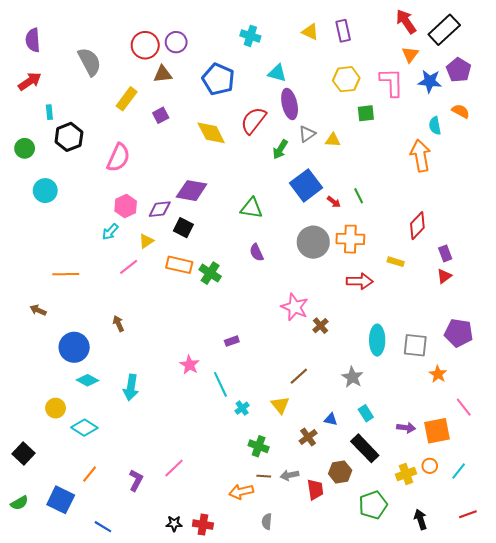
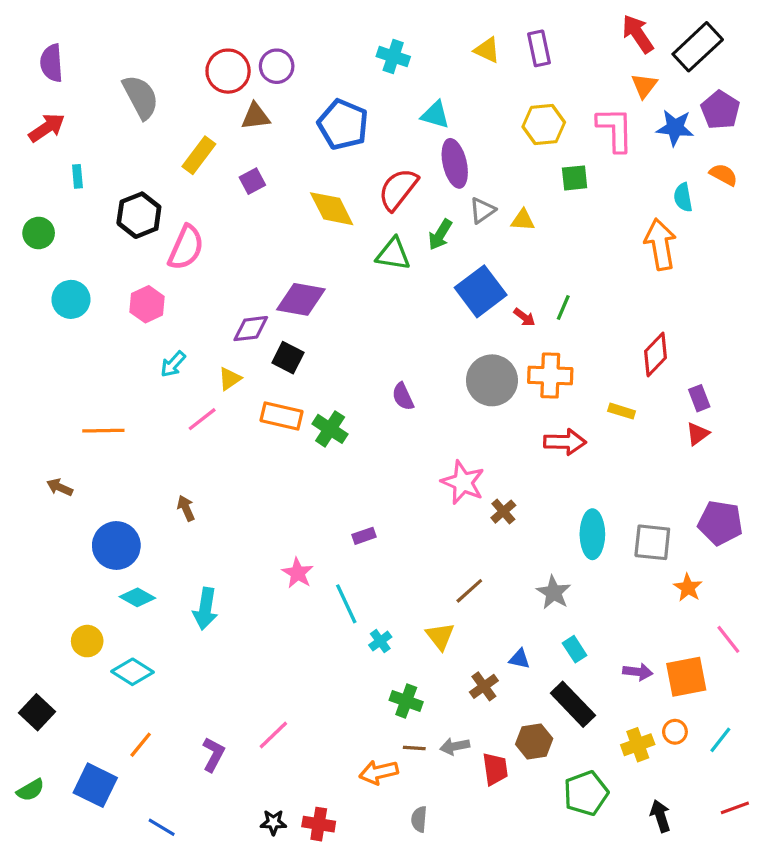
black hexagon: (69, 137) -> (139, 215), moved
green line: (359, 196) -> (563, 307), turned 49
pink hexagon: (126, 206) -> (147, 304), moved
green triangle: (251, 208) -> (393, 254), moved

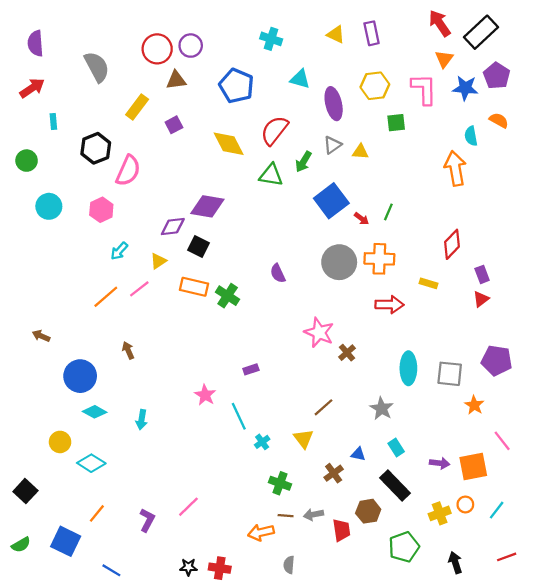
purple ellipse: (455, 163) -> (334, 104), moved
orange line: (103, 431) -> (106, 297), moved, turned -40
cyan arrow: (205, 609) -> (142, 420), size x0.7

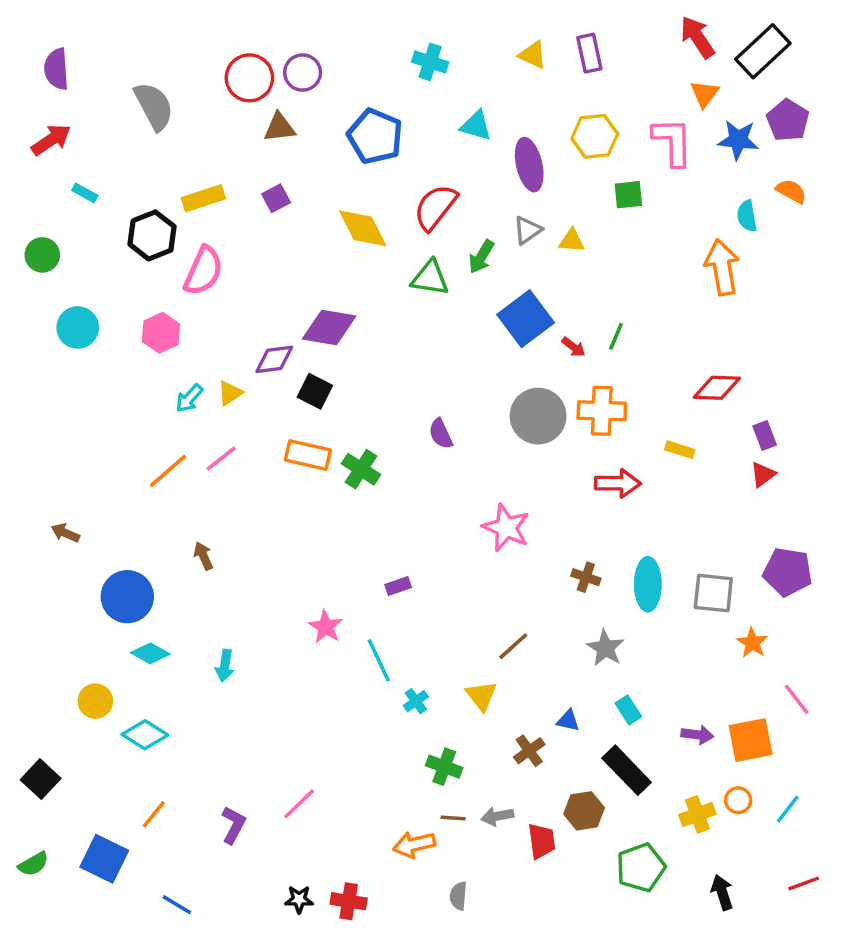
yellow rectangle: (137, 107) -> (203, 198), moved, turned 35
cyan rectangle: (53, 121) -> (85, 193), turned -56
red diamond: (452, 244) -> (717, 388), turned 48
yellow triangle: (158, 261) -> (230, 393), moved
brown cross: (347, 353) -> (586, 577), moved, turned -30

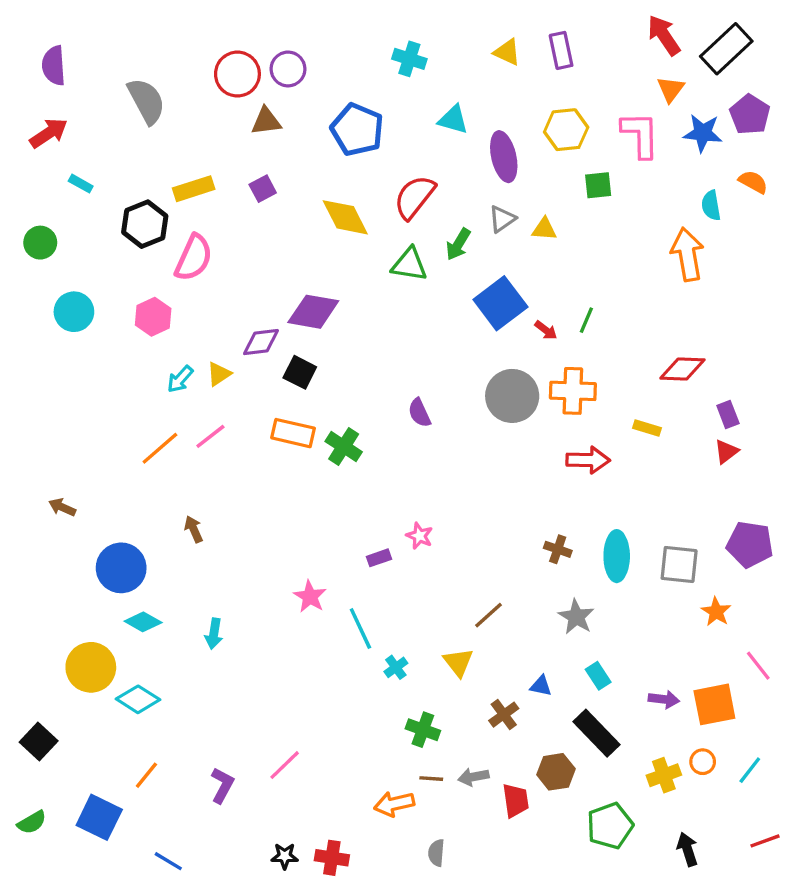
pink star: (506, 528) -> (419, 536), moved, size x0.6
yellow circle: (95, 701) -> (91, 667), size x1.5

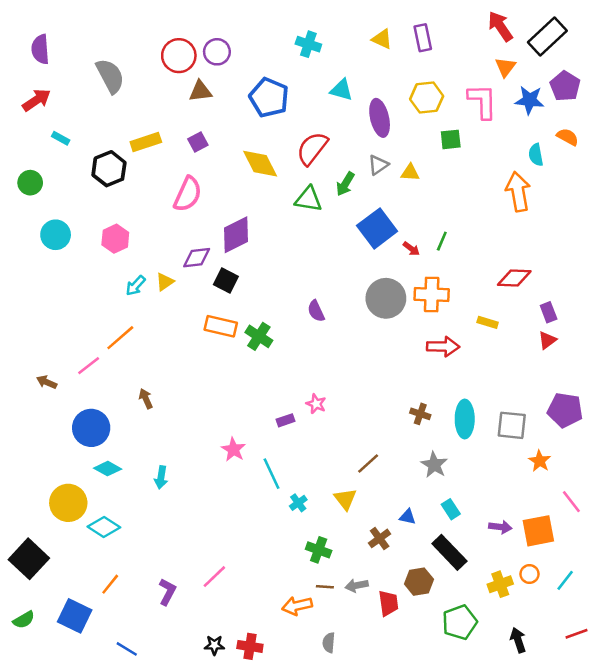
pink semicircle: (194, 258) -> (188, 194), moved
purple diamond: (313, 312) -> (236, 235), turned -36
pink line: (210, 436) -> (89, 366), moved
black square: (39, 741) -> (29, 559), size x1.4

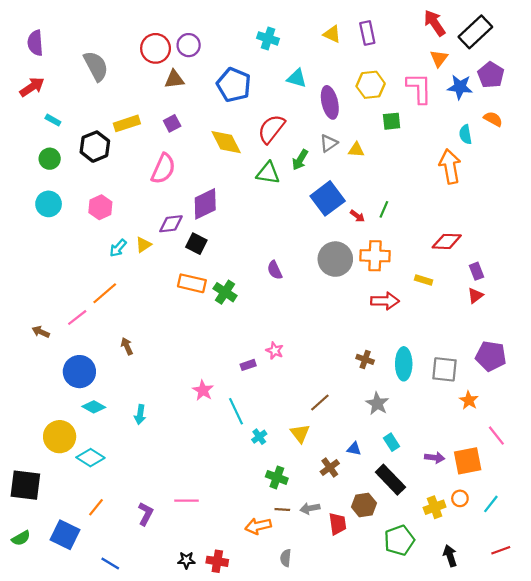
green circle: (30, 183) -> (50, 159), moved
black square: (29, 559) -> (25, 485), turned -36
pink line: (214, 577) -> (186, 501), turned 45

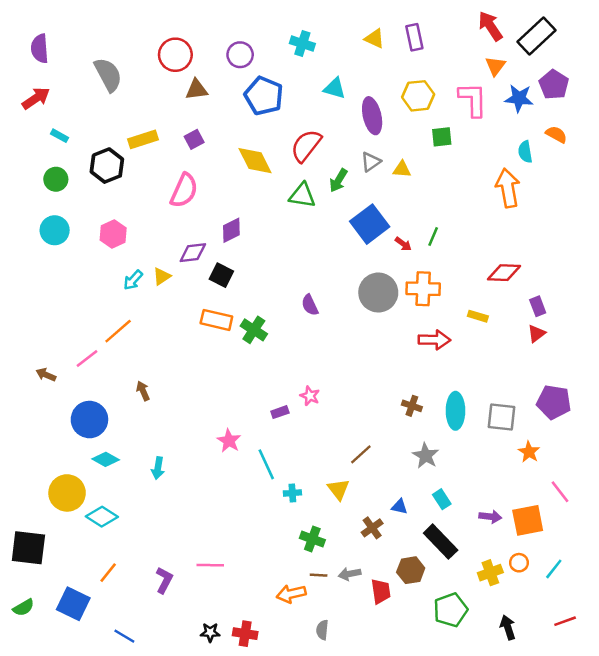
purple circle: (189, 45) -> (240, 55), moved
purple diamond: (205, 204) -> (231, 230), size x0.7
cyan cross: (259, 437) -> (292, 493), turned 32

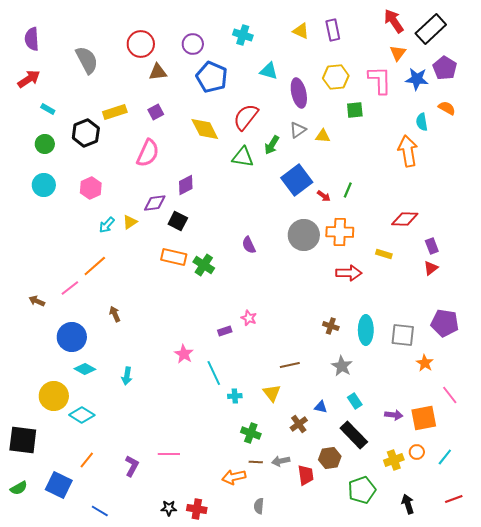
brown line: (361, 454) -> (290, 365), turned 30

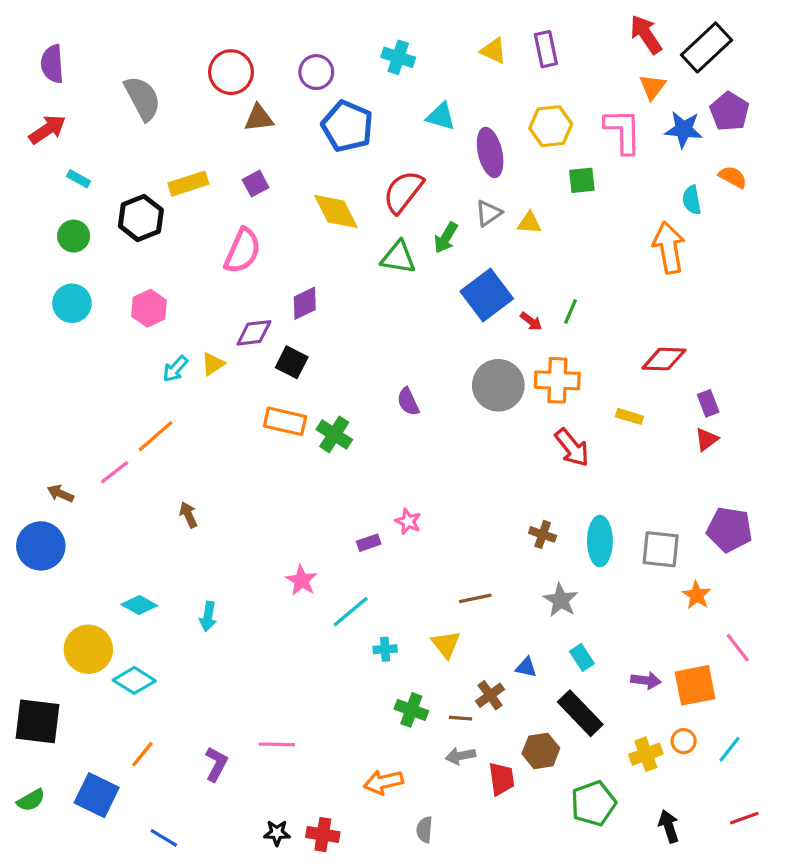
red arrow: (349, 273) -> (572, 448), turned 50
blue circle: (72, 337) -> (41, 546), moved
cyan line: (214, 373) -> (351, 612), turned 75
brown line: (256, 462) -> (461, 718), moved

